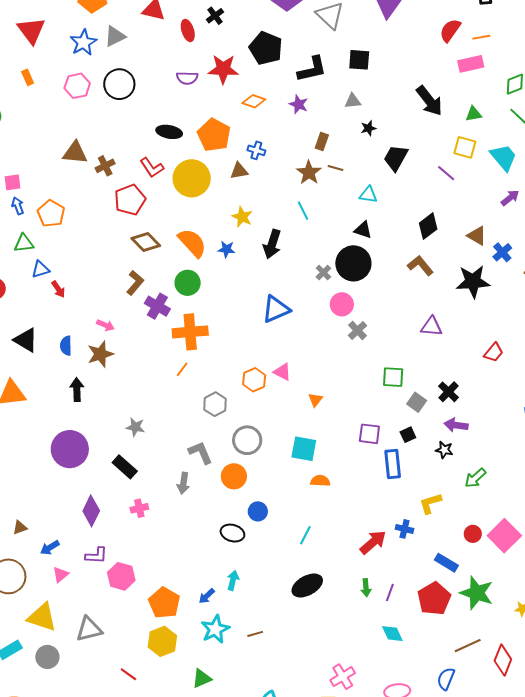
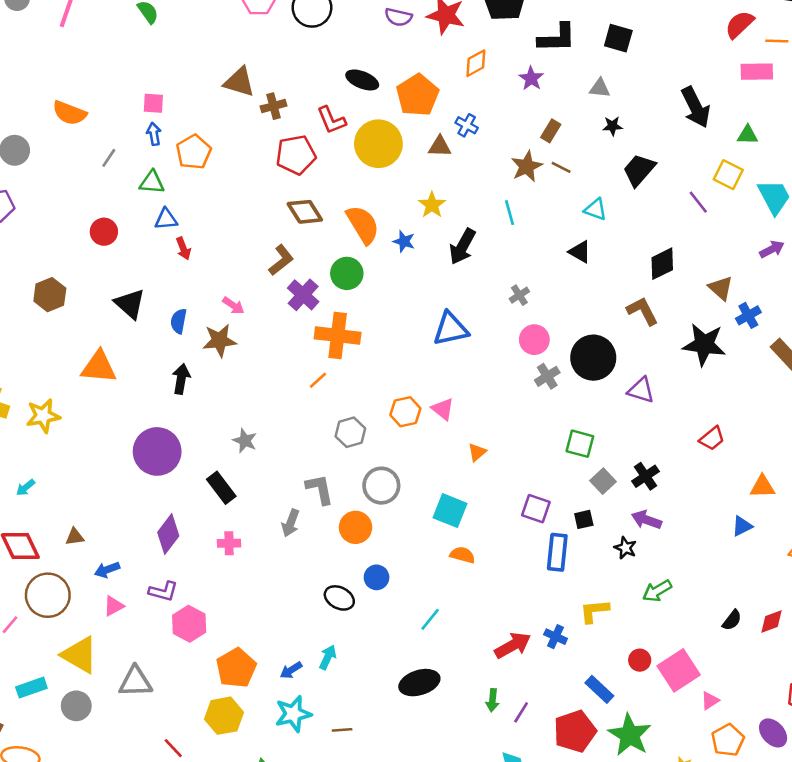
orange diamond: (254, 101) -> (476, 63), turned -60
black circle: (353, 263) -> (593, 358), moved

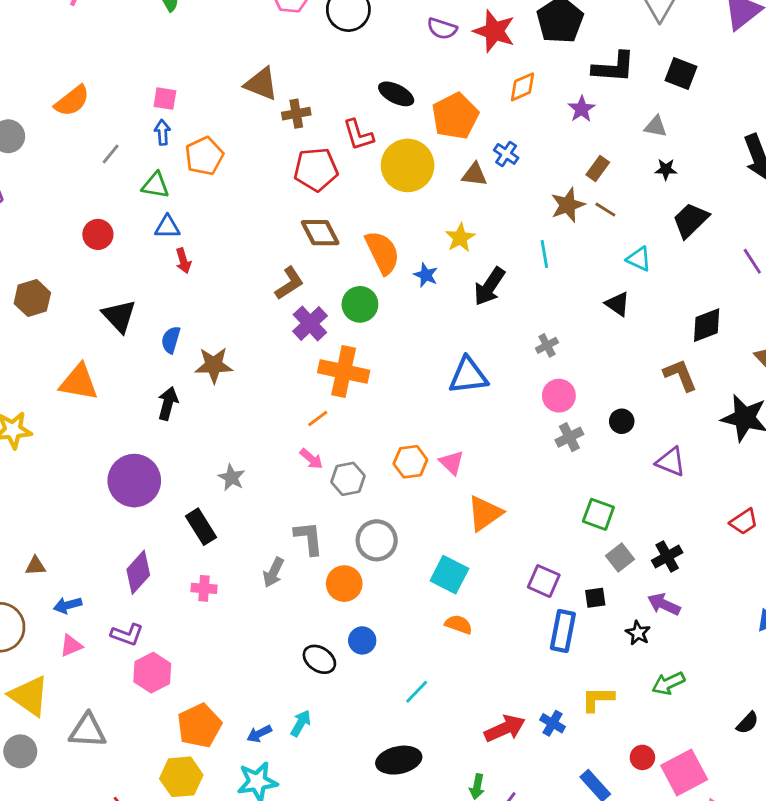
orange semicircle: (70, 113) -> (72, 101), turned -64
pink arrow: (233, 306) -> (311, 459), moved
black circle: (593, 358) -> (622, 421), size x0.5
orange triangle: (477, 452) -> (485, 513), size x1.8

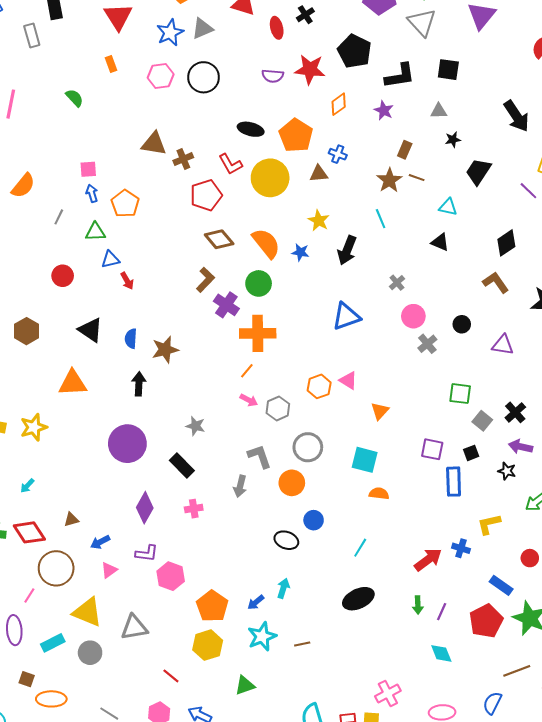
orange triangle: (485, 513) -> (380, 411), size x0.7

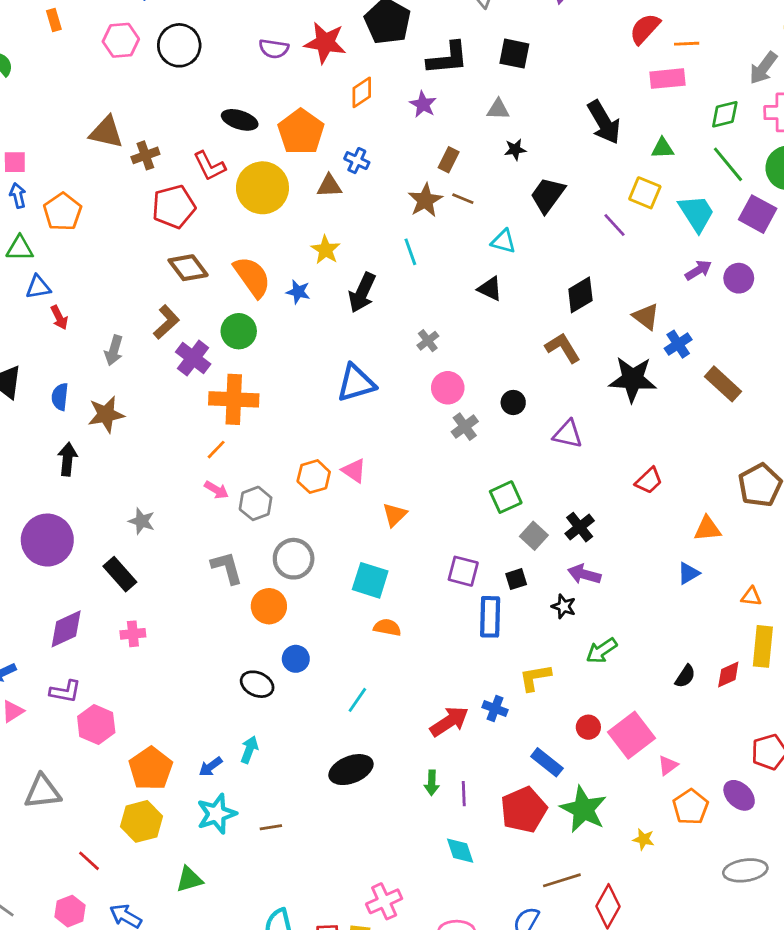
green square: (460, 394) -> (506, 497), turned -35
gray arrow: (240, 486) -> (114, 350), moved
purple diamond: (145, 508) -> (66, 629), turned 32
purple line: (442, 612) -> (464, 794), turned -30

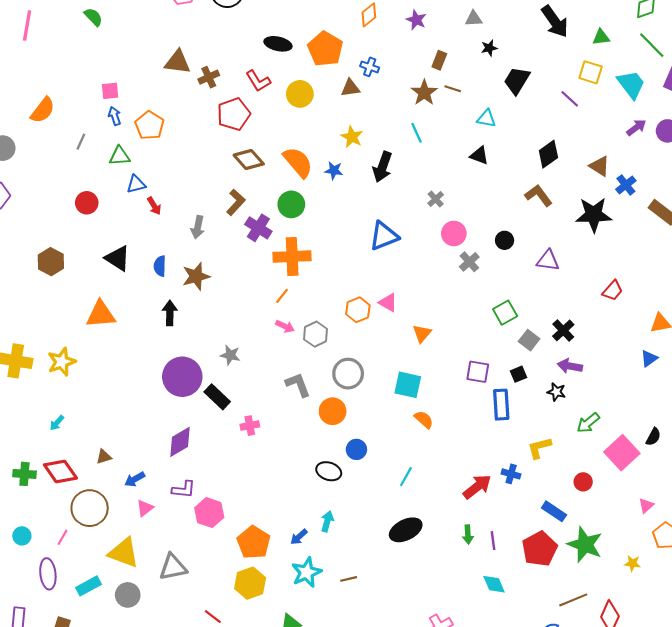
yellow circle: (262, 188) -> (300, 94), size x0.7
purple circle: (47, 540) -> (182, 377), moved
orange semicircle: (387, 627) -> (424, 419), turned 36
pink cross: (133, 634) -> (250, 426), moved
pink square: (632, 735) -> (622, 453), moved

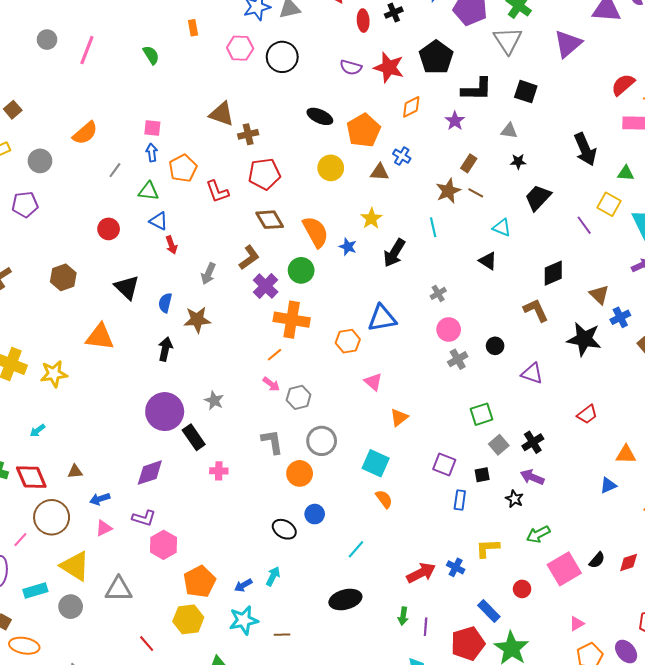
red L-shape: (258, 81) -> (217, 191), moved
blue triangle: (136, 184) -> (159, 221), turned 30
orange hexagon: (358, 310) -> (348, 341), moved
blue rectangle: (501, 405) -> (460, 500), size x0.7

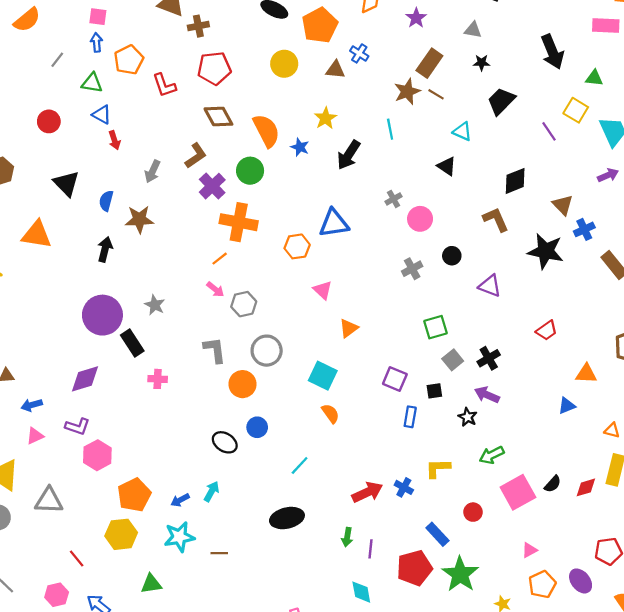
brown rectangle: (469, 163) -> (429, 63), size x1.5
pink circle: (449, 330) -> (420, 219), moved

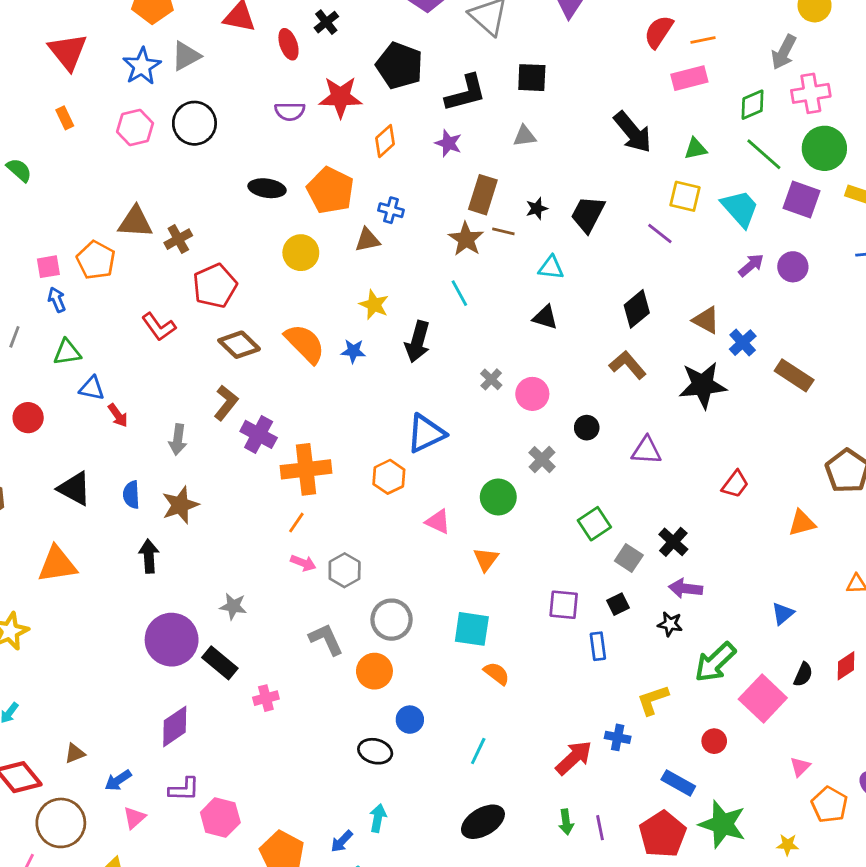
orange pentagon: (129, 60) -> (96, 260), moved
black star: (481, 63) -> (537, 208), moved
green circle: (250, 171) -> (498, 497), moved
blue triangle: (567, 406) -> (783, 614), moved
green arrow: (492, 455) -> (715, 662), size x1.4

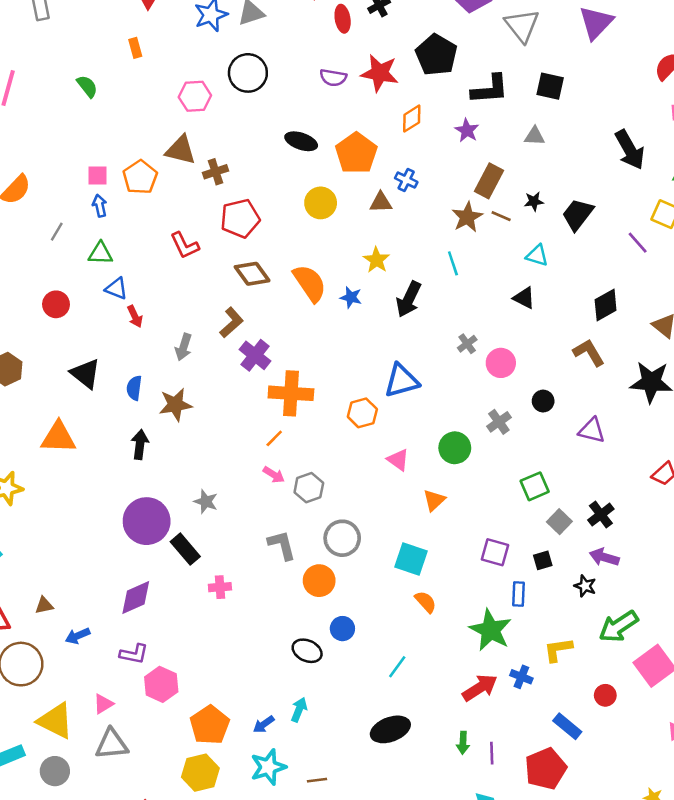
pink hexagon: (135, 127) -> (195, 96), moved
pink triangle: (134, 818) -> (103, 704), moved
green star: (723, 824) -> (491, 630), moved

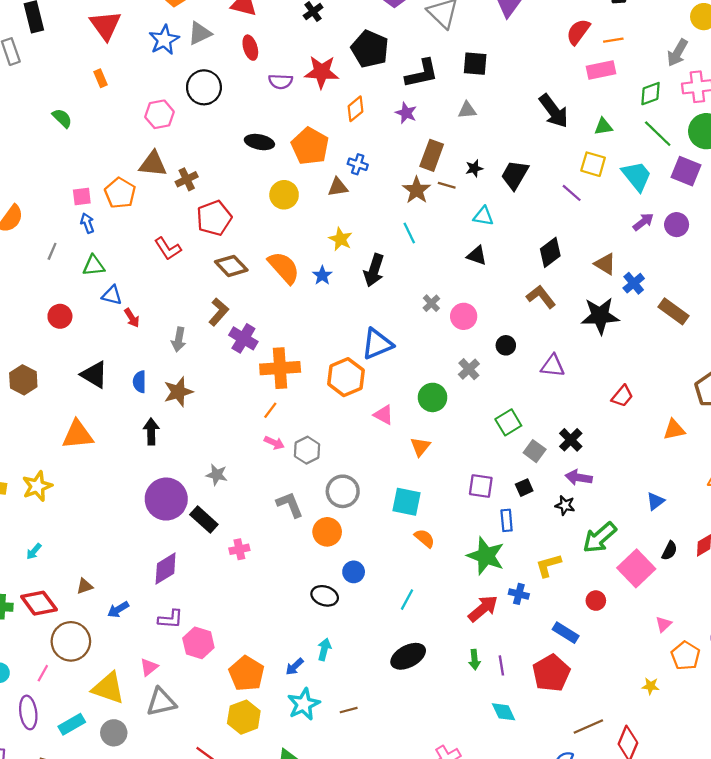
red ellipse: (343, 19) -> (250, 48), moved
blue star: (351, 297) -> (322, 275), turned 30
orange hexagon: (362, 413) -> (346, 377), size x1.4

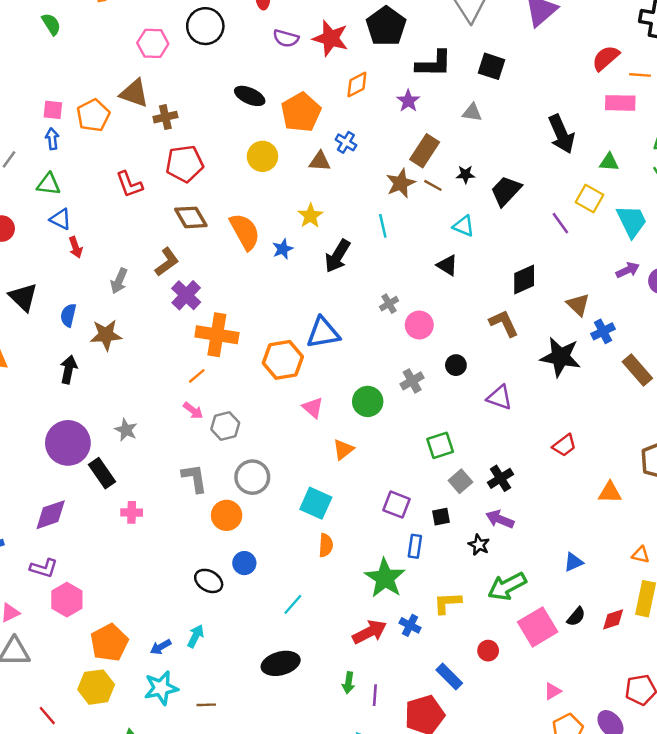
orange semicircle: (425, 538) -> (326, 545), turned 40

